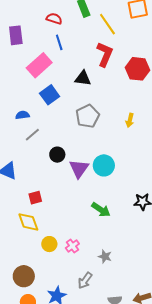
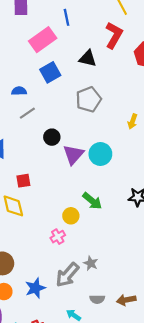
yellow arrow: (130, 120) -> (132, 121), moved
yellow circle: (49, 244) -> (71, 216), moved
gray star: (105, 257) -> (91, 263), moved
gray arrow: (85, 280) -> (67, 275), size x1.4

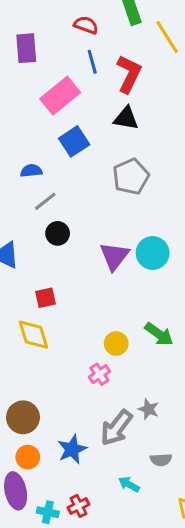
red L-shape: (114, 35) -> (129, 74), moved
black circle: (52, 137) -> (58, 233), moved
green arrow: (92, 201) -> (159, 334), moved

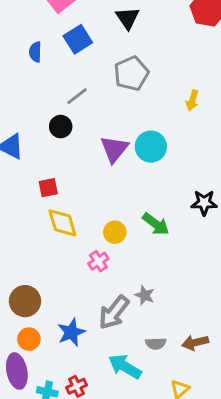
black triangle: (126, 118) -> (128, 18), turned 45
blue semicircle: (31, 171) -> (35, 52), moved, turned -84
gray line: (45, 201) -> (77, 96), moved
yellow diamond: (33, 335) -> (62, 223), moved
cyan arrow: (129, 484) -> (125, 367), size x1.6

